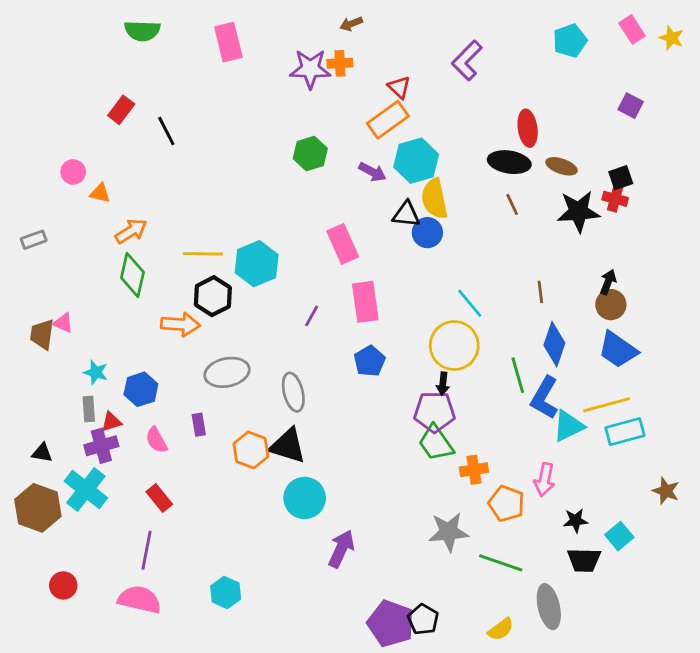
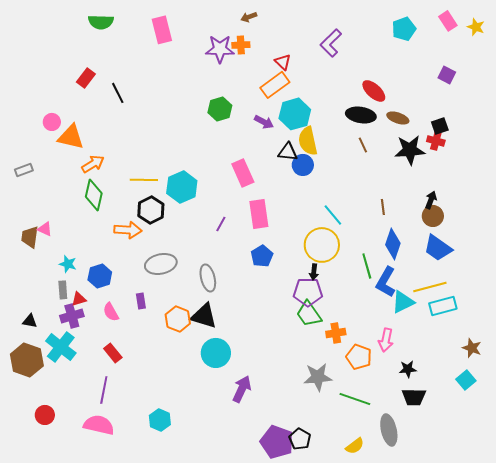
red ellipse: (528, 128) -> (374, 91), turned -40
orange triangle: (100, 193) -> (71, 137), size x1.8
cyan square: (619, 536) -> (466, 380), moved

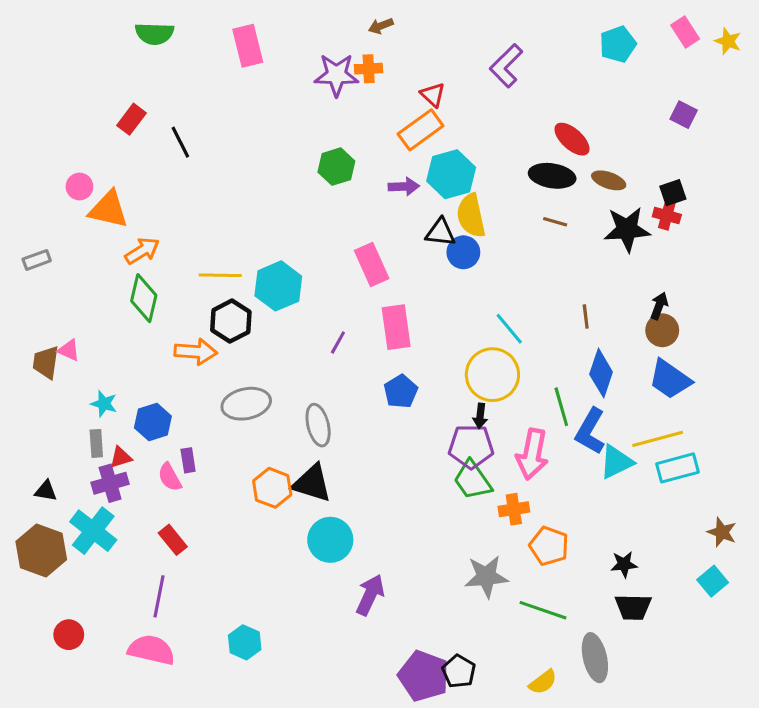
purple arrow: (264, 122) -> (404, 187), turned -30
brown line: (363, 145) -> (555, 222), turned -49
purple rectangle: (141, 301) -> (188, 460), moved
pink arrow: (386, 340) -> (532, 454), moved, size x1.4

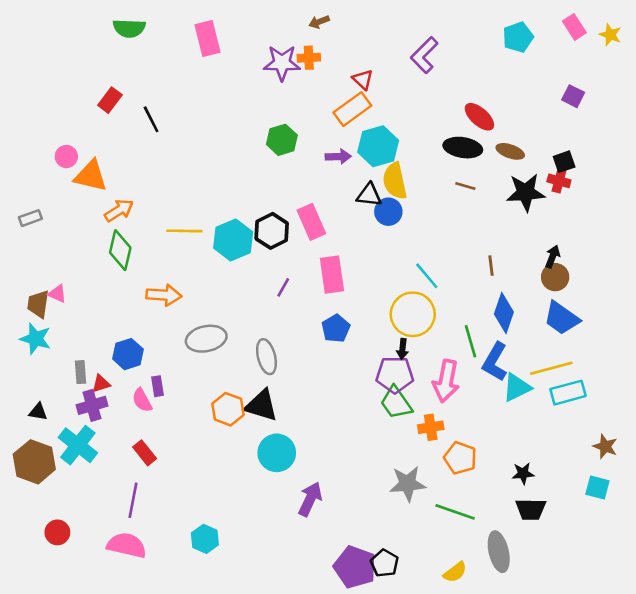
black hexagon: (231, 321) -> (272, 231), moved
cyan star: (104, 404) -> (36, 339), moved, size x1.4
cyan square: (713, 581) -> (597, 487), turned -35

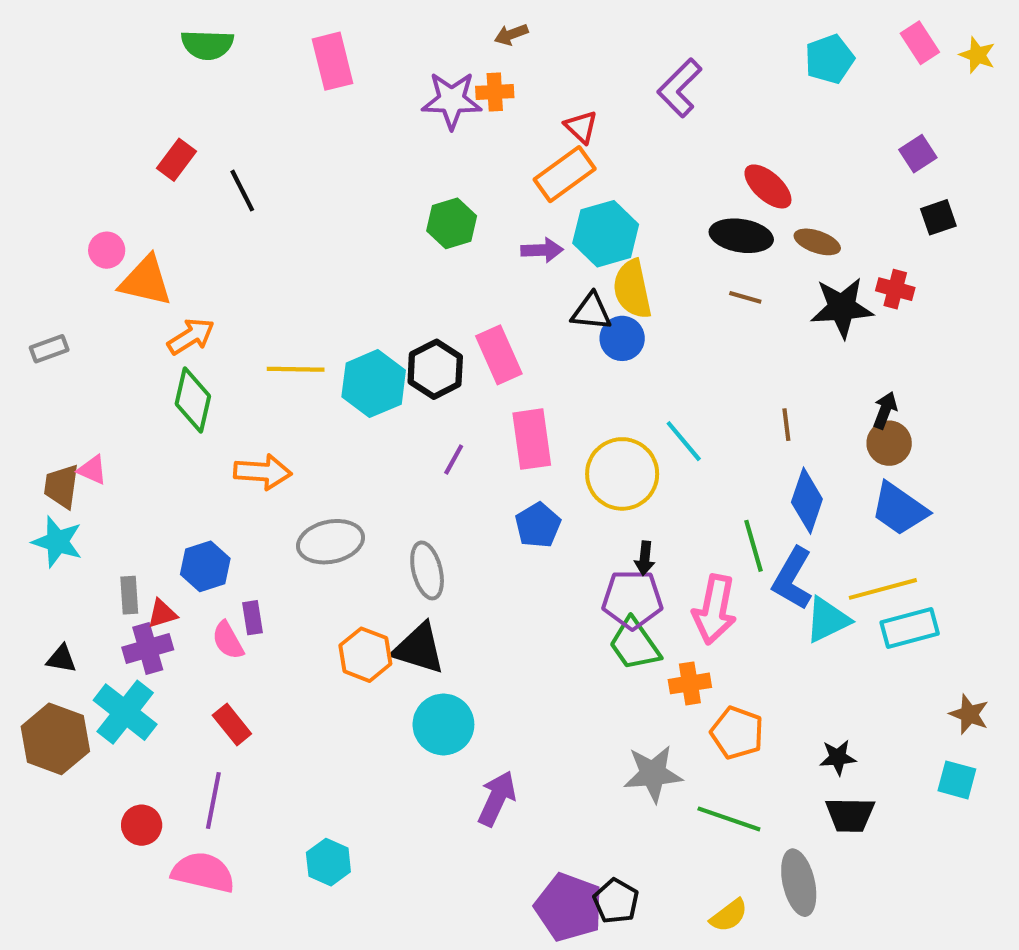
purple square: (573, 96) -> (918, 154), turned 30
black square: (564, 162) -> (938, 217), moved
yellow circle: (413, 314) -> (622, 474), moved
red circle: (57, 532) -> (142, 825), moved

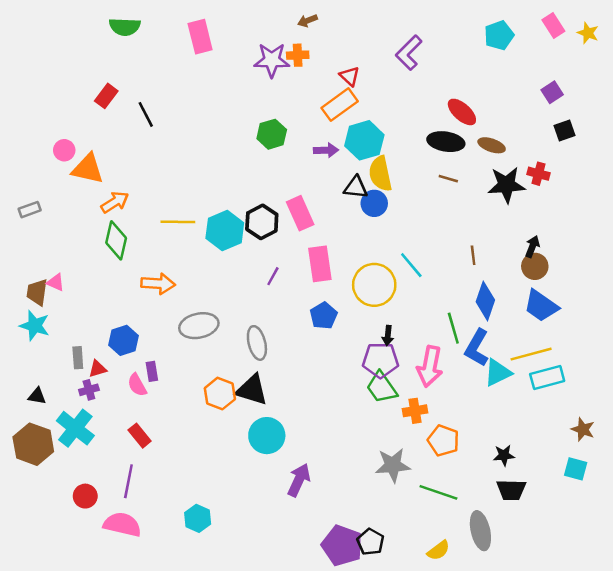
purple cross: (148, 649) -> (89, 390), size x0.7

